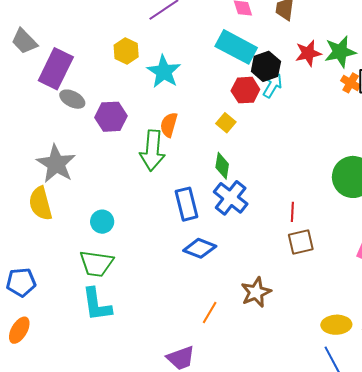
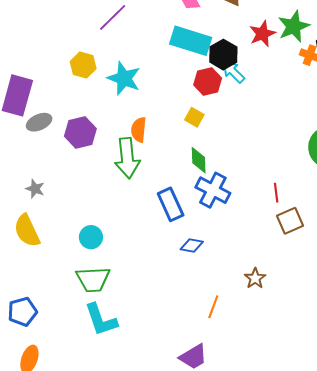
cyan arrow: (273, 86) -> (233, 72), turned -65
gray ellipse: (72, 99) -> (39, 122), turned -40
gray star: (56, 164) -> (35, 189), size x0.5
blue diamond: (200, 248) -> (192, 245), size x0.7
brown star: (256, 292) -> (255, 278), size x0.7

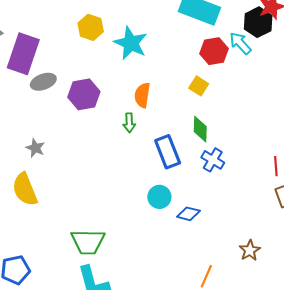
black hexagon: (223, 55) -> (258, 22), moved
green arrow: (127, 158) -> (129, 123), size x0.5
blue cross: (213, 190) -> (213, 160), size x0.7
blue rectangle: (171, 204) -> (168, 152), moved
cyan circle: (91, 237) -> (159, 197), moved

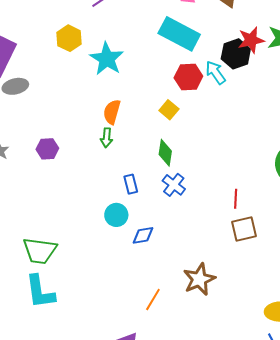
purple hexagon: (84, 94) -> (47, 149), moved, size x0.7
green arrow: (129, 123) -> (107, 138), moved
blue rectangle: (168, 152) -> (131, 184), moved, size x0.6
blue diamond: (188, 214) -> (143, 235), turned -30
brown star: (250, 250) -> (199, 279), size x1.5

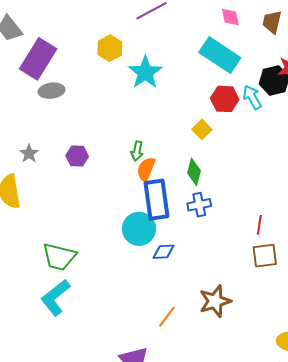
orange semicircle: (112, 112) -> (146, 169), moved
blue rectangle: (131, 184) -> (156, 200), size x2.0
blue cross: (174, 185) -> (199, 205), turned 35
cyan circle: (116, 215) -> (139, 229), size x1.4
cyan L-shape: (40, 292) -> (55, 298), turned 54

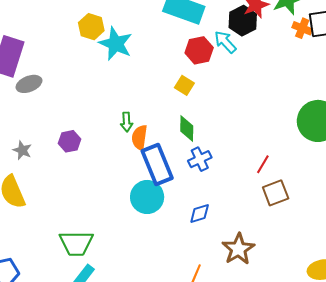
yellow hexagon: (110, 48) -> (91, 27), moved
red line: (259, 225) -> (263, 164), turned 36
blue diamond: (163, 252) -> (200, 214), moved

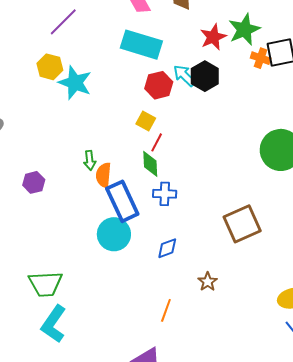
black hexagon: (243, 21) -> (205, 76), moved
blue cross: (200, 159) -> (165, 194), turned 30
red line: (263, 164) -> (157, 142), moved
brown square: (276, 193) -> (242, 224), size x1.4
brown star: (238, 249) -> (208, 282), size x0.6

